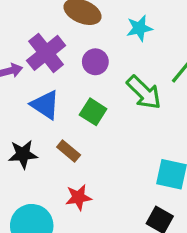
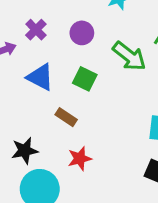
purple cross: (46, 53) -> (36, 30), size x0.6
black star: (23, 154) -> (25, 151), moved

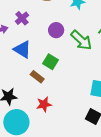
purple circle: (82, 33) -> (56, 30), moved
green square: (85, 79) -> (50, 62), moved

